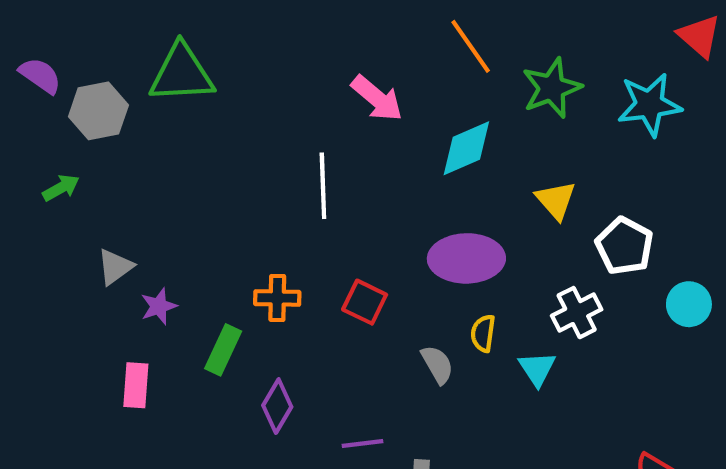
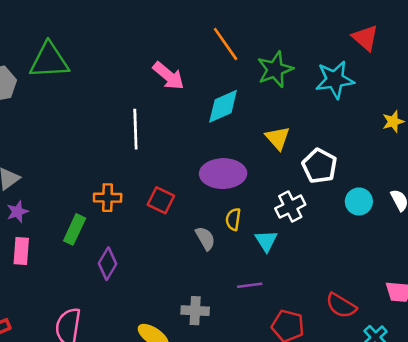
purple star: (159, 306) -> (17, 212), moved
purple line: (362, 443) -> (250, 285), moved

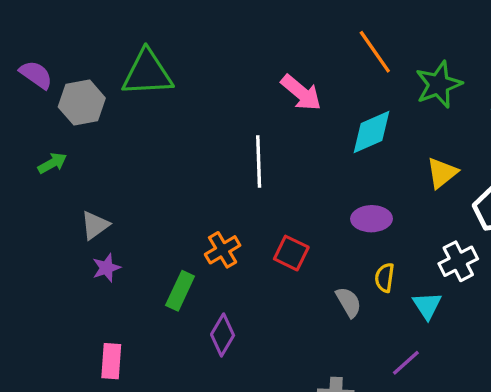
yellow triangle: (278, 138) -> (442, 173), turned 32
purple ellipse: (223, 174) -> (372, 219), size x0.7
orange cross: (108, 198) -> (223, 250), turned -32
pink rectangle: (21, 251) -> (111, 361), moved
purple line: (250, 285) -> (406, 363), turned -35

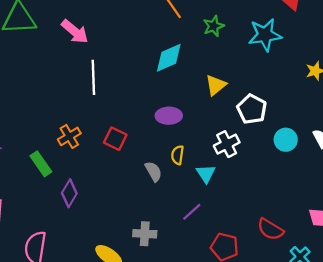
green star: (439, 85) -> (214, 26), size x0.7
pink arrow: (301, 93) -> (75, 32), moved
green rectangle: (180, 291) -> (41, 164), turned -60

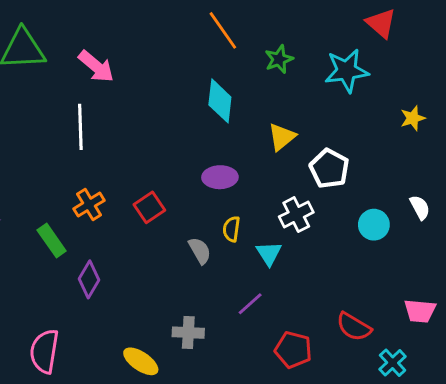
cyan diamond: (169, 58) -> (220, 101), turned -60
white line: (93, 77) -> (80, 127), moved
red square: (115, 139) -> (149, 207), turned 30
cyan circle: (286, 140) -> (374, 225), moved

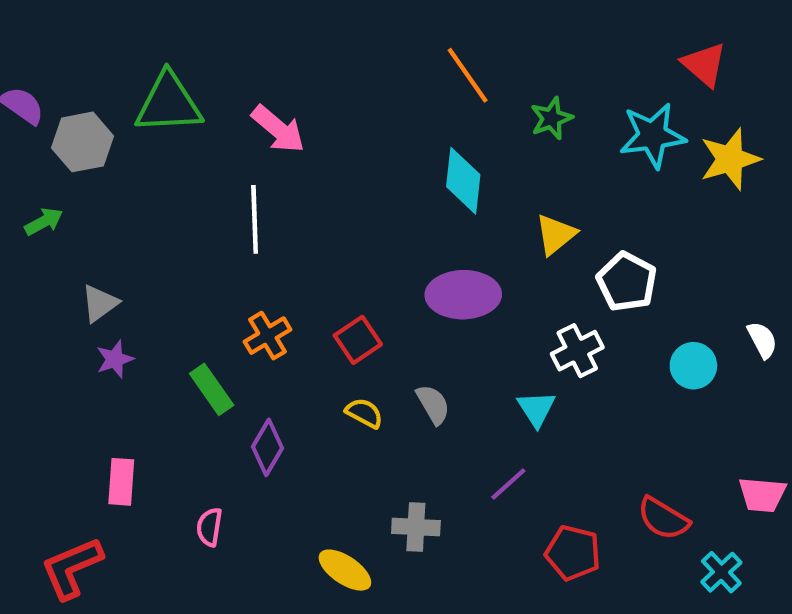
yellow star: (413, 118) -> (730, 159), moved, size x1.6
purple ellipse: (220, 177) -> (463, 295), size x1.4
yellow semicircle: (231, 229) -> (364, 413), moved, turned 110
pink semicircle: (44, 351) -> (209, 527), moved, size x0.6

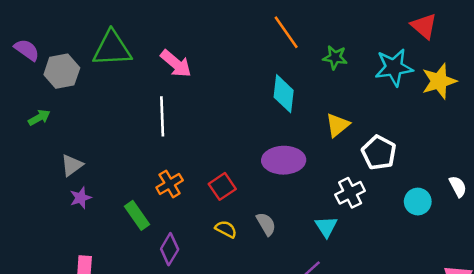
green star: (551, 118) -> (335, 57), turned 30

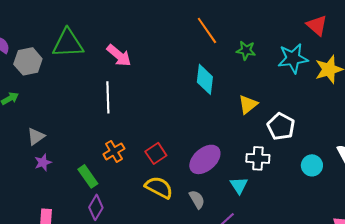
purple ellipse: (284, 160) -> (205, 159), moved, turned -40
white cross: (350, 193) -> (258, 158), turned 30
gray semicircle: (266, 224) -> (197, 199), moved
yellow semicircle: (226, 229) -> (159, 187), size x1.6
purple diamond: (170, 249) -> (96, 207), moved

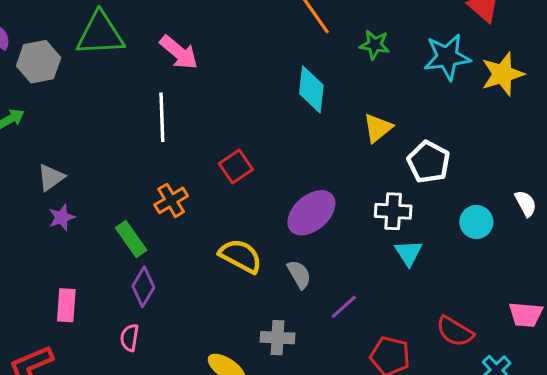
red square: (156, 153) -> (236, 167), moved
cyan triangle: (239, 185) -> (409, 253), moved

